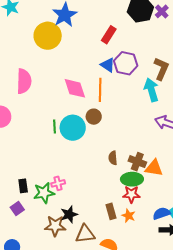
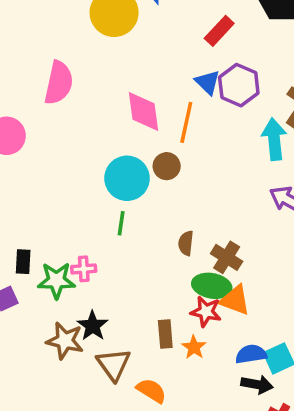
green line: (54, 126) -> (121, 223), moved
orange triangle: (154, 168) -> (235, 300), moved
black star: (69, 214) -> (93, 326), turned -30
brown triangle: (85, 234) -> (114, 364), turned 50

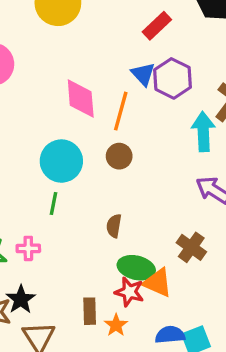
brown circle: (167, 166) -> (119, 156), moved
brown cross: (227, 257) -> (191, 247), moved
pink cross: (84, 269) -> (28, 248), moved

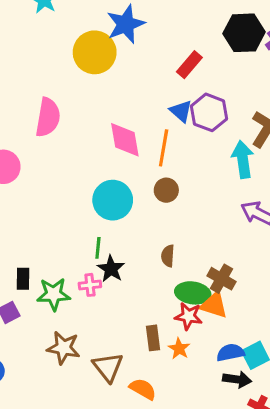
green line: (53, 203) -> (98, 248), moved
brown cross: (191, 247) -> (221, 279), moved
black star: (21, 299) -> (111, 269), moved

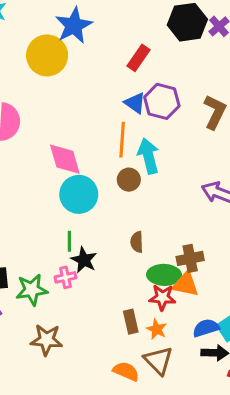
pink diamond: (125, 140) -> (65, 159), moved
cyan arrow: (243, 159) -> (148, 156), moved
brown cross: (221, 279) -> (190, 258), turned -35
brown triangle: (108, 367) -> (158, 361), moved

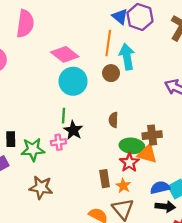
pink diamond: (65, 159) -> (65, 54), turned -40
red star: (162, 297) -> (129, 162), turned 30

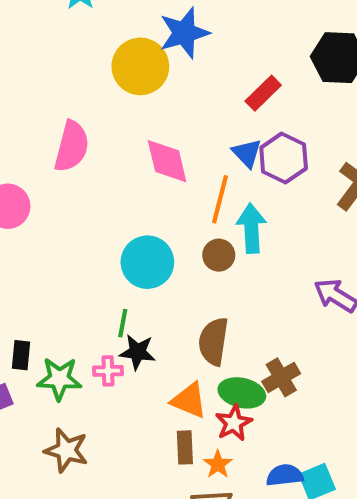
pink diamond: (65, 54) -> (167, 161), moved, turned 32
brown semicircle: (113, 120) -> (213, 341), size x1.6
black star: (73, 130) -> (137, 352), turned -30
brown cross: (152, 135) -> (281, 377), turned -30
orange triangle: (147, 154) -> (189, 400), moved

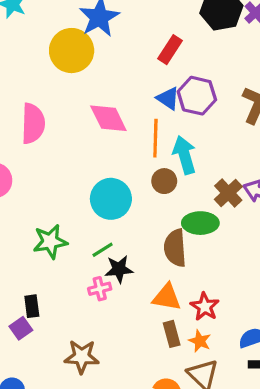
green line: (123, 323) -> (103, 250), turned 60
black rectangle: (21, 355) -> (32, 306), moved
brown cross: (281, 377) -> (228, 193), moved
green star: (59, 379) -> (50, 242), moved
green ellipse: (242, 393) -> (200, 223), moved

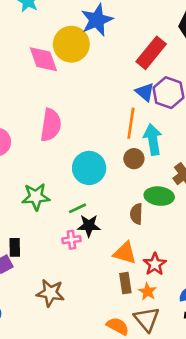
red rectangle: (170, 50) -> (151, 53), size x1.4
pink diamond: (108, 118) -> (43, 59), moved
pink semicircle: (33, 124) -> (51, 125), moved
brown semicircle: (175, 248) -> (136, 214), size x0.7

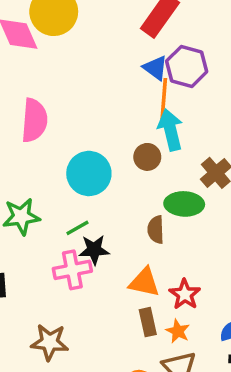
orange line: (131, 123) -> (164, 99), moved
pink cross: (71, 240) -> (72, 270), size x1.5

